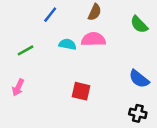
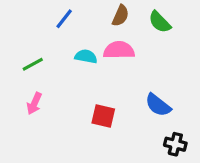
green semicircle: (139, 25) -> (160, 22), moved
blue semicircle: (139, 79) -> (158, 105), moved
pink arrow: (18, 87) -> (34, 103), moved

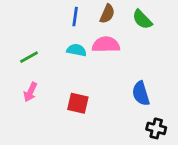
blue line: (64, 19) -> (75, 17), moved, turned -30
blue semicircle: (158, 105) -> (141, 93), turned 35
red square: (103, 116) -> (78, 103), moved

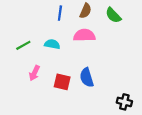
cyan semicircle: (77, 50) -> (52, 44), moved
pink arrow: (30, 92) -> (34, 73), moved
blue semicircle: (141, 93) -> (87, 77), moved

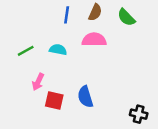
blue semicircle: (87, 77) -> (85, 97), moved
red square: (62, 82) -> (54, 100), moved

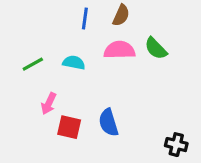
green semicircle: (126, 17) -> (156, 48), moved

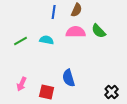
pink arrow: (49, 104) -> (22, 84), moved
red square: (69, 127) -> (47, 92), moved
black cross: (176, 145) -> (112, 92), turned 32

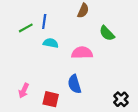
blue line: (54, 12) -> (44, 21), moved
pink semicircle: (76, 32) -> (82, 53), moved
green line: (21, 41) -> (26, 28), moved

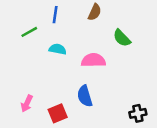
blue line: (44, 21) -> (55, 15), moved
red square: (51, 99) -> (58, 113), turned -35
black cross: (121, 99) -> (138, 113), turned 32

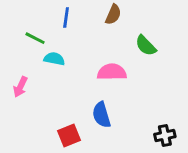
green line: (29, 32) -> (35, 38), turned 56
cyan semicircle: (58, 49) -> (54, 59), moved
pink arrow: (27, 103) -> (20, 87), moved

